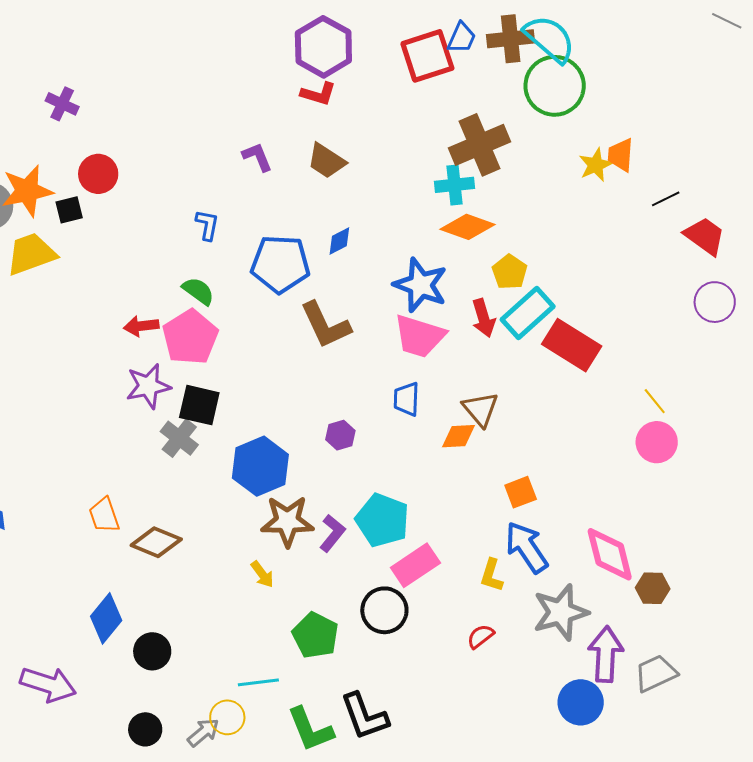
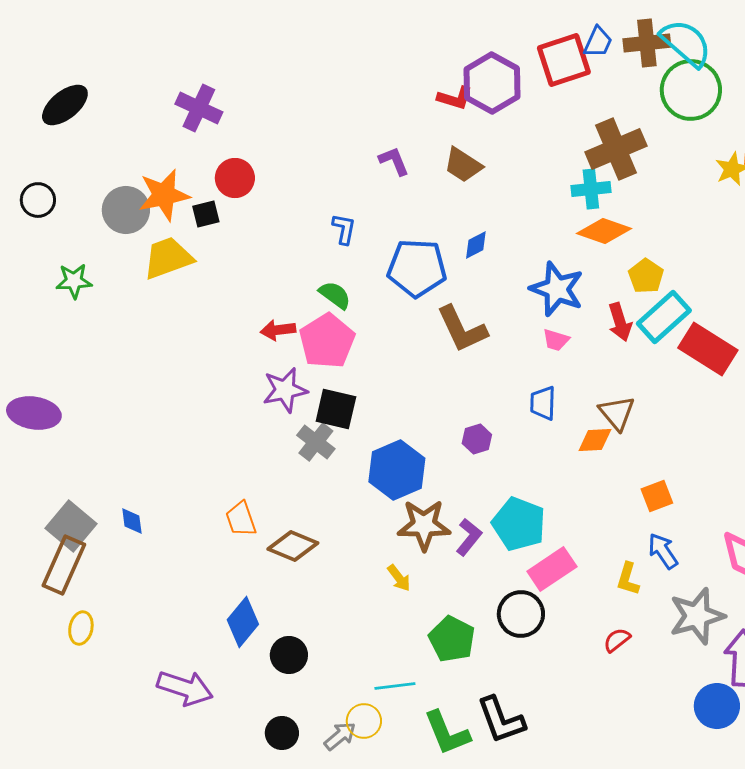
purple hexagon: (323, 47) -> (492, 83), moved
purple cross: (62, 104) -> (199, 108), size x1.4
pink trapezoid: (419, 336) -> (556, 340), size x0.5
blue arrow: (527, 547) -> (663, 551), size x0.7

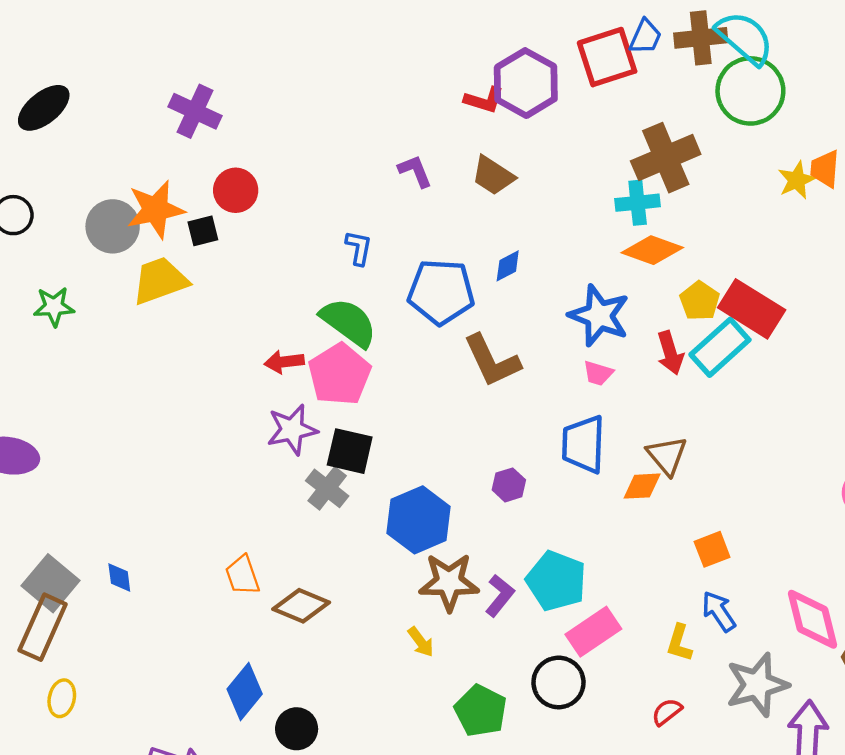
green semicircle: (335, 295) -> (349, 322), size x1.6
red rectangle: (708, 349) -> (752, 309), moved
blue trapezoid: (543, 403) -> (583, 444), size x1.5

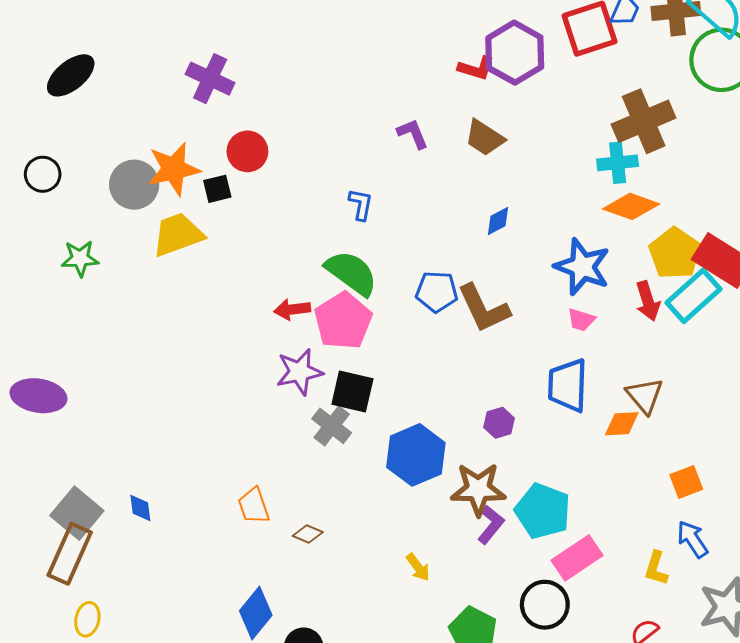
blue pentagon: (441, 292) -> (437, 292), moved, size x0.7
yellow pentagon: (700, 301) -> (675, 253), size x1.4
brown star: (449, 582) -> (478, 489), moved
brown diamond: (301, 606) -> (308, 534), size x0.6

